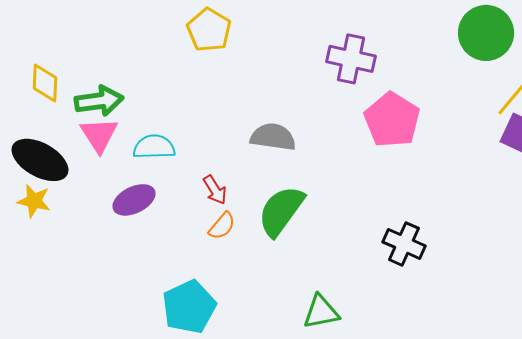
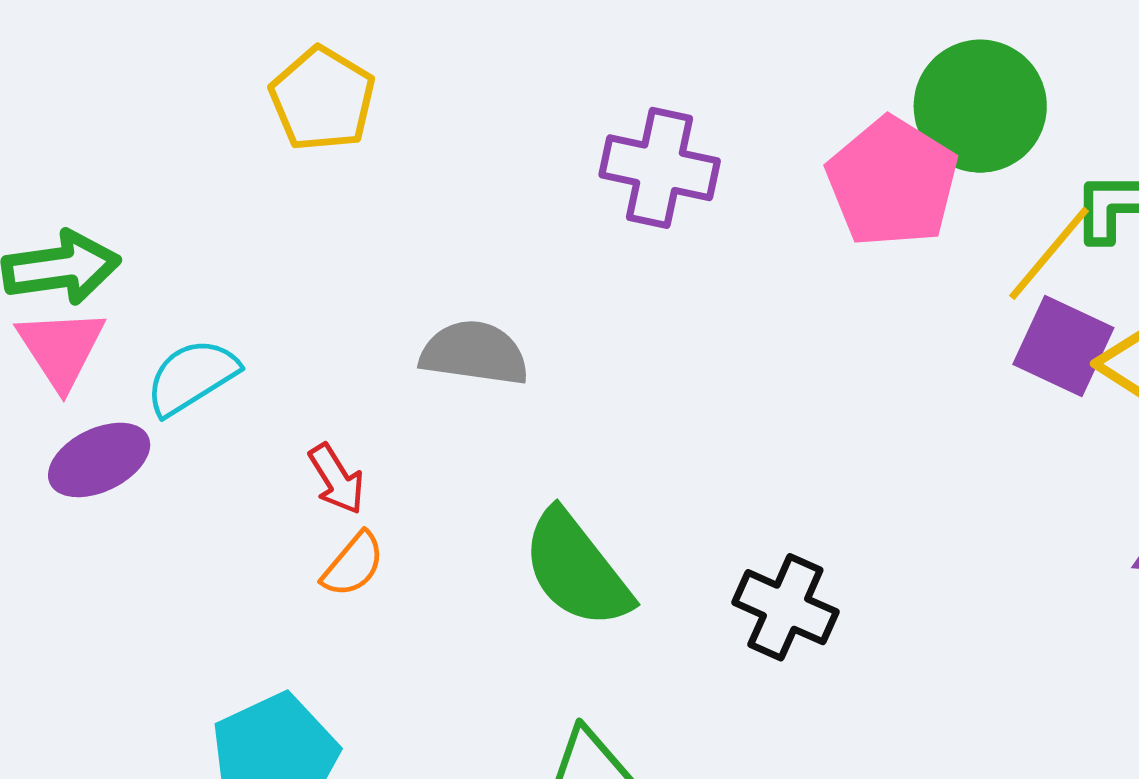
pink pentagon: (392, 120) -> (892, 182), moved
cyan semicircle: (154, 147) -> (192, 377), turned -30
purple ellipse: (134, 200) -> (99, 460), moved
green semicircle: (281, 211) -> (576, 569), moved, turned -74

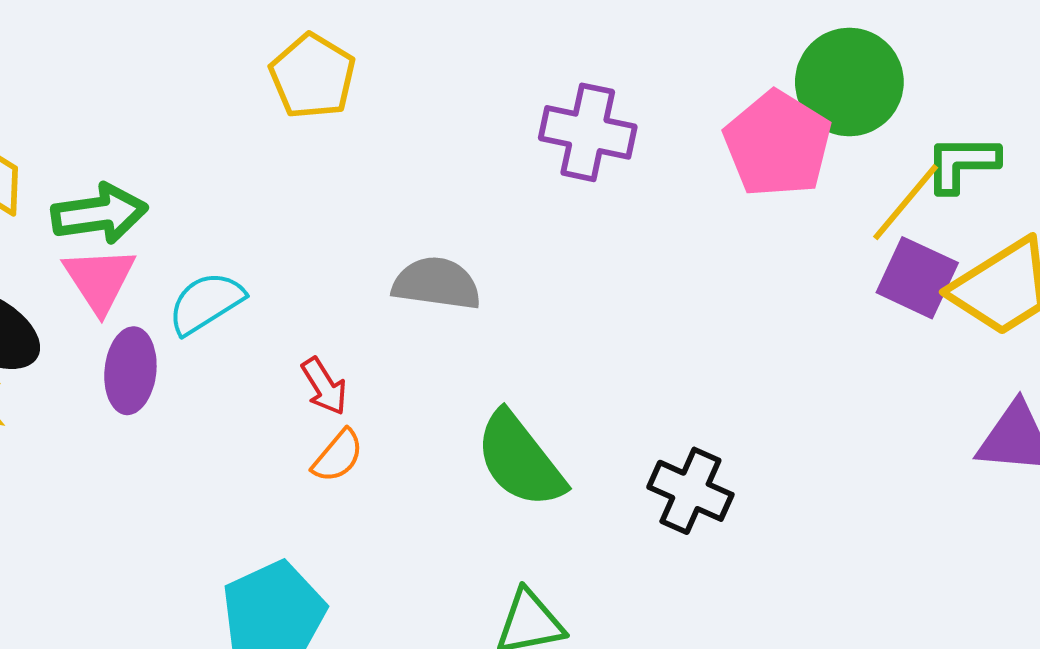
purple ellipse: (99, 460) -> (130, 371), turned -58

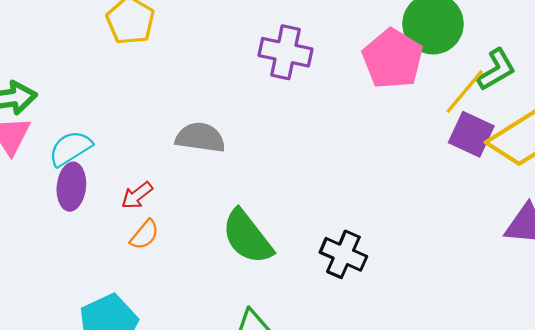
green L-shape: (962, 163) -> (496, 70), turned 150
purple ellipse: (130, 371) -> (71, 187), moved
red arrow: (324, 386) -> (137, 195), turned 84

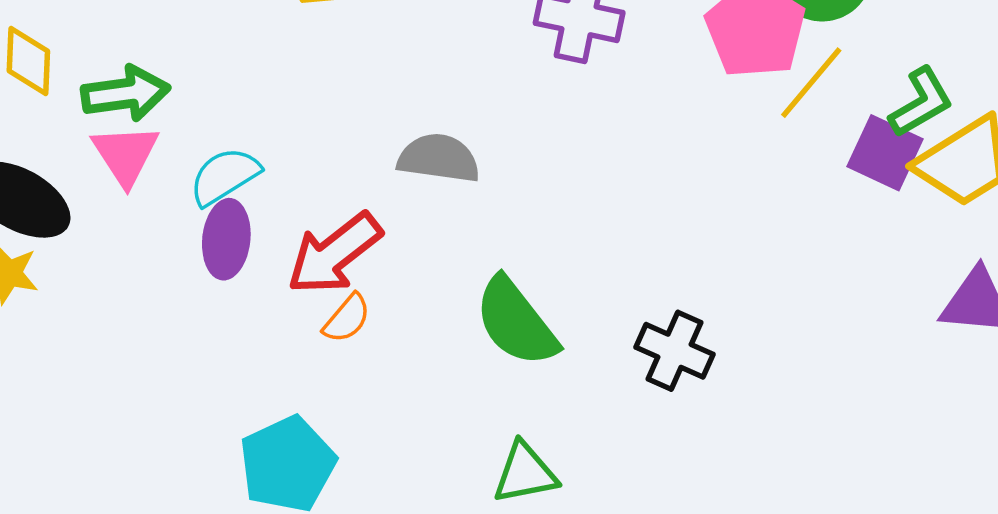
green L-shape: (496, 70) -> (921, 102), moved
yellow line: (465, 92) -> (811, 83), moved
red arrow: (137, 195) -> (334, 254), size x1.8

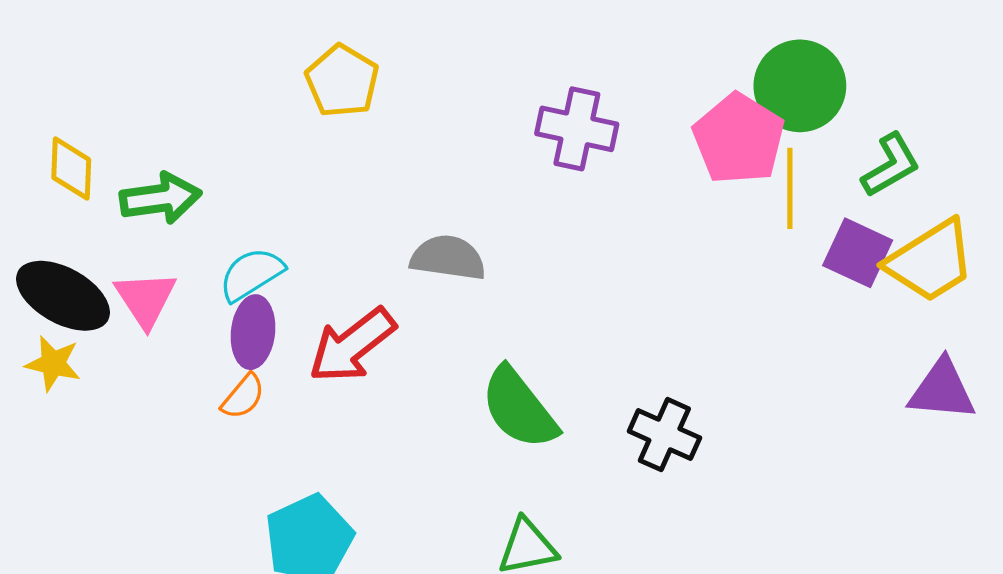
yellow line: (811, 83) -> (790, 188), turned -40
green L-shape: (921, 102) -> (891, 165), moved
pink triangle: (126, 155) -> (146, 299), moved
orange semicircle: (347, 318) -> (243, 397), moved

